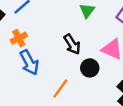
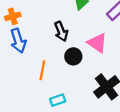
orange line: (60, 89) -> (42, 70), turned -36

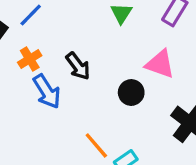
black arrow: (61, 31) -> (78, 66), moved
orange line: (42, 70) -> (96, 145), moved, turned -36

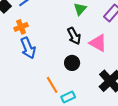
black arrow: (78, 66) -> (74, 36), moved
black circle: (131, 92) -> (72, 63), moved

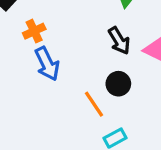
orange line: (52, 85) -> (94, 104), moved

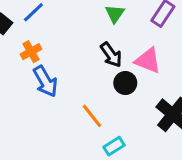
black circle: (118, 84) -> (125, 83), moved

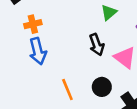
black circle: (125, 83) -> (102, 87), moved

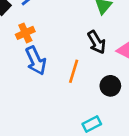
orange line: (67, 89) -> (74, 71), moved, turned 50

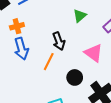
black arrow: (97, 42) -> (59, 41), moved

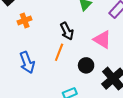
blue arrow: (21, 49) -> (27, 62), moved

